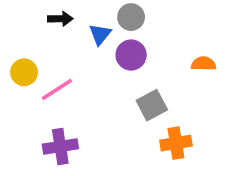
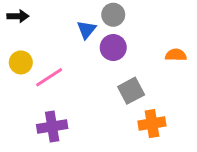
black arrow: (60, 19) -> (18, 16), moved

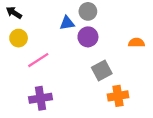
black arrow: (18, 16) -> (14, 13), turned -147
blue triangle: (86, 30) -> (67, 23), turned 42
yellow circle: (21, 62) -> (19, 38), moved

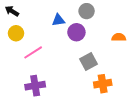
gray circle: (88, 11) -> (87, 11), moved

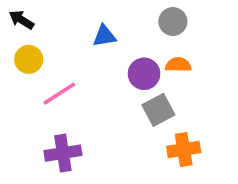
gray circle: (87, 11) -> (173, 22), moved
purple circle: (76, 32) -> (144, 74), moved
orange semicircle: (119, 37) -> (178, 65), moved

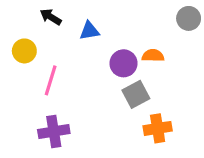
black arrow: (21, 20) -> (51, 17), moved
gray circle: (173, 22) -> (189, 18), moved
pink line: (59, 94) -> (51, 80), turned -40

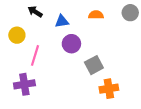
orange semicircle: (153, 56) -> (96, 15), moved
purple circle: (124, 63) -> (71, 44), moved
purple cross: (54, 132) -> (24, 84), moved

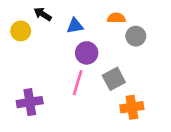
gray circle: (130, 13) -> (136, 36), moved
yellow circle: (17, 35) -> (21, 31), moved
pink line: (35, 55) -> (78, 83), moved

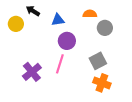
gray square: (114, 79) -> (98, 61), moved
purple cross: (30, 102) -> (32, 72), moved, turned -30
orange cross: (132, 107) -> (102, 83), turned 30

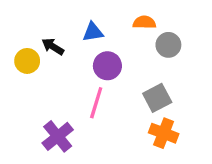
black arrow: (33, 11) -> (53, 47), moved
yellow circle: (16, 24) -> (27, 61), moved
purple cross: (32, 72) -> (58, 136), moved

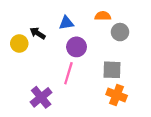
gray square: (157, 98) -> (112, 70), turned 30

